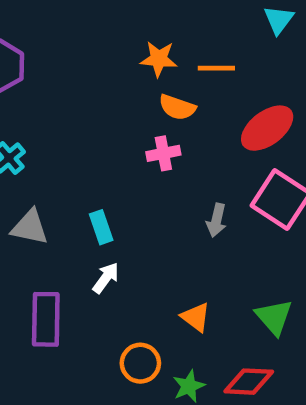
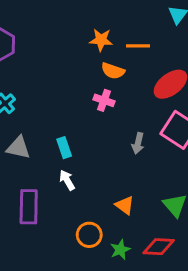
pink cross: (163, 153) -> (104, 100), turned 30
white arrow: (106, 278) -> (67, 180), turned -66

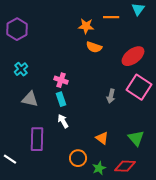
orange line: (138, 46) -> (111, 17), moved
pink cross: (104, 100) -> (61, 80), moved

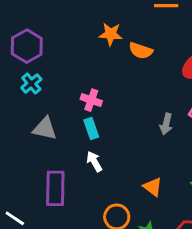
orange star: (86, 26) -> (111, 34), moved
purple hexagon: (17, 29) -> (27, 46), moved

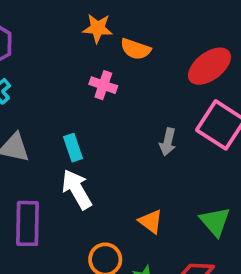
pink cross: (91, 100) -> (103, 85), moved
white arrow: (94, 161) -> (77, 189), size x1.5

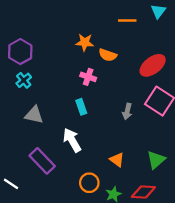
cyan rectangle: (73, 148) -> (81, 107), moved
green triangle: (215, 222) -> (156, 160), turned 30
purple rectangle: (28, 223) -> (42, 161), turned -45

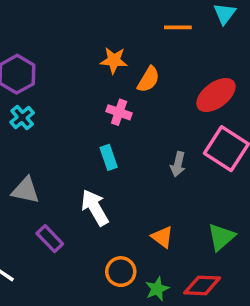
orange semicircle: (108, 55) -> (148, 79), turned -78
gray triangle: (34, 115) -> (26, 190), moved
purple rectangle: (42, 161) -> (50, 239), size x0.7

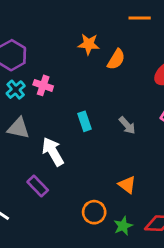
pink cross: (119, 112) -> (43, 85), moved
gray arrow: (178, 164) -> (127, 125), moved, turned -54
gray triangle: (26, 190) -> (18, 128), moved
white arrow: (95, 208) -> (53, 152), moved

